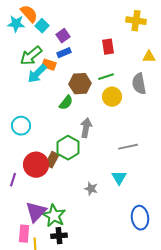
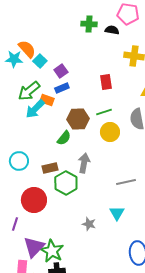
brown rectangle: (52, 160) -> (50, 168), moved, turned 49
purple line: (13, 180) -> (15, 224), moved

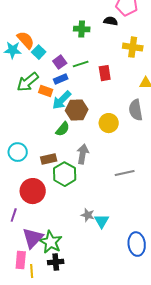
green cross: (89, 24) -> (82, 29), moved
cyan arrow: (35, 109) -> (62, 100), moved
green line: (104, 112) -> (81, 64), moved
cyan triangle: (117, 213) -> (102, 221), moved

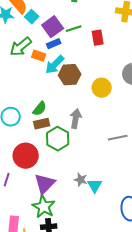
purple square: (60, 62) -> (53, 27), size x1.5
green semicircle: (63, 129) -> (40, 109), moved
purple triangle: (33, 238) -> (45, 184), moved

